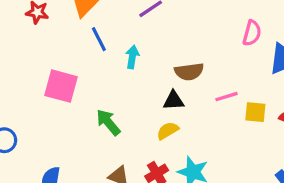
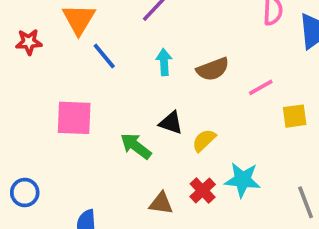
cyan arrow: (132, 57) -> (164, 62), moved
black triangle: (174, 100) -> (171, 123), moved, turned 35
yellow square: (255, 112) -> (295, 116), moved

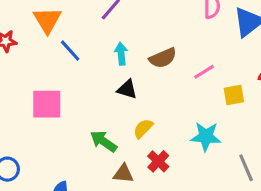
black triangle: (171, 123) -> (127, 89), moved
yellow semicircle: (204, 140) -> (143, 128), moved
green arrow: (136, 146) -> (104, 141), moved
cyan star: (242, 180) -> (206, 136), moved

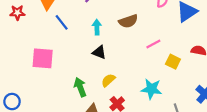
brown semicircle: (163, 58) -> (128, 21), moved
yellow square: (234, 95) -> (173, 62), turned 32
green arrow: (104, 141) -> (80, 87), turned 30

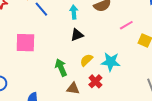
black triangle: (99, 52) -> (77, 35), turned -40
cyan star: (151, 89) -> (111, 62), moved

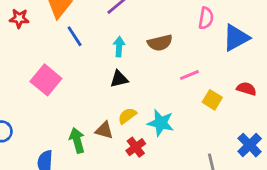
pink square: (25, 43) -> (46, 80), turned 30
green arrow: (61, 67) -> (77, 140), moved
brown triangle: (73, 88) -> (104, 130), moved

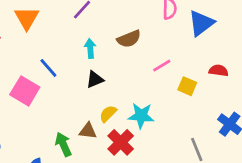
blue line: (75, 36) -> (48, 68), moved
red cross: (136, 147) -> (121, 142), size x1.4

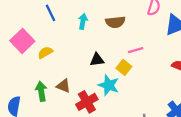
blue line: (48, 68) -> (50, 13), moved
black triangle: (95, 79) -> (97, 60), moved
yellow square: (187, 86) -> (124, 67), moved
yellow semicircle: (108, 114) -> (45, 52), moved

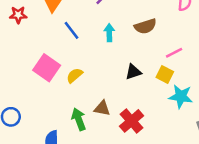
cyan star: (109, 85) -> (181, 96), moved

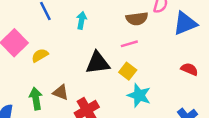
brown semicircle: (145, 26) -> (137, 19), moved
pink line: (174, 53) -> (129, 44), moved
black triangle: (133, 72) -> (98, 63), size x1.5

